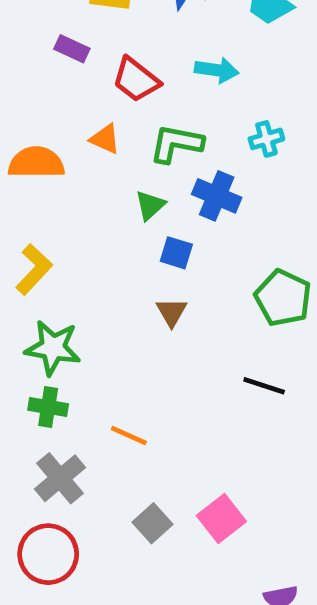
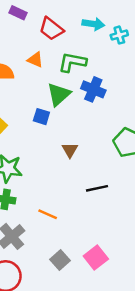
cyan cross: (266, 139) -> (119, 35), moved
green triangle: (150, 205) -> (59, 94), size x1.5
blue square: (176, 253) -> (41, 117), moved
black line: (264, 386) -> (97, 188), moved, turned -30

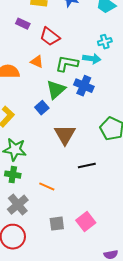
cyan arrow: (93, 24) -> (92, 59), moved
blue square: (41, 117) -> (42, 108), turned 32
brown triangle: (70, 150) -> (65, 135), size x1.6
gray square: (60, 260) -> (57, 224), turned 35

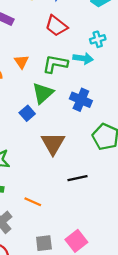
red trapezoid: (50, 37) -> (56, 26), moved
orange triangle: (37, 62) -> (22, 62), turned 32
blue cross: (84, 86) -> (81, 100), moved

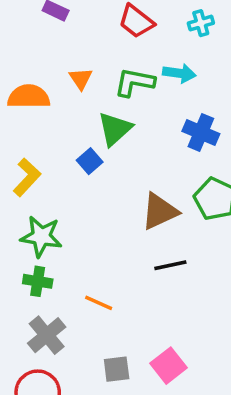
cyan cross: (98, 39) -> (201, 23), moved
blue cross: (81, 100) -> (201, 132), moved
brown triangle: (53, 143) -> (160, 211), moved, turned 35

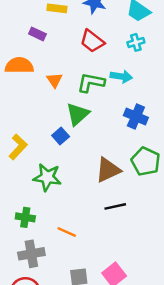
orange semicircle: (29, 97) -> (19, 65), moved
green star: (41, 236) -> (47, 177), moved
gray cross: (47, 335) -> (31, 254), turned 30

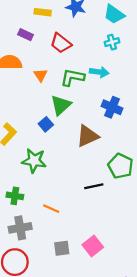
red trapezoid: (92, 41) -> (61, 43), moved
green pentagon: (146, 161) -> (121, 166), moved
brown triangle: (108, 170) -> (87, 136), moved

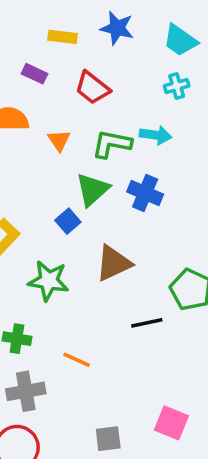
blue cross: (112, 107) -> (145, 193), moved
brown triangle: (87, 136) -> (113, 263), moved
pink square: (93, 246) -> (171, 423), moved, turned -30
gray square: (62, 248) -> (108, 439), moved

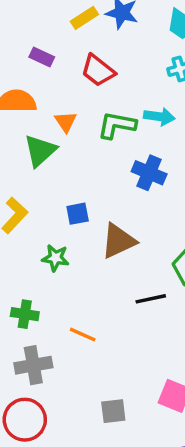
yellow rectangle: (63, 37) -> (84, 18), moved, turned -40
green triangle: (92, 189) -> (40, 151), moved
blue square: (68, 221) -> (78, 214), moved, turned 30
green star: (49, 281) -> (55, 258), size x0.7

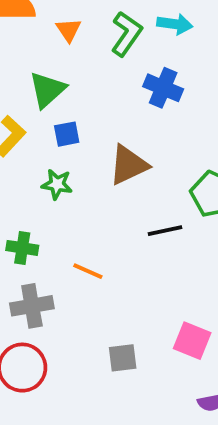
green L-shape: (117, 125) -> (126, 34), turned 114
green triangle: (40, 151) -> (47, 90), moved
blue square: (78, 214) -> (67, 134), moved

